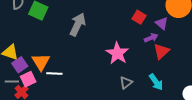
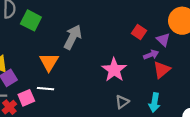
orange triangle: (41, 62) -> (49, 62), moved
pink square: (28, 79) -> (26, 98), moved
cyan arrow: (156, 82) -> (154, 103), turned 42

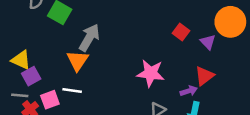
gray arrow: (73, 37) -> (89, 38), moved
purple arrow: (151, 55) -> (189, 91), moved
pink star: (114, 70) -> (151, 73), turned -30

